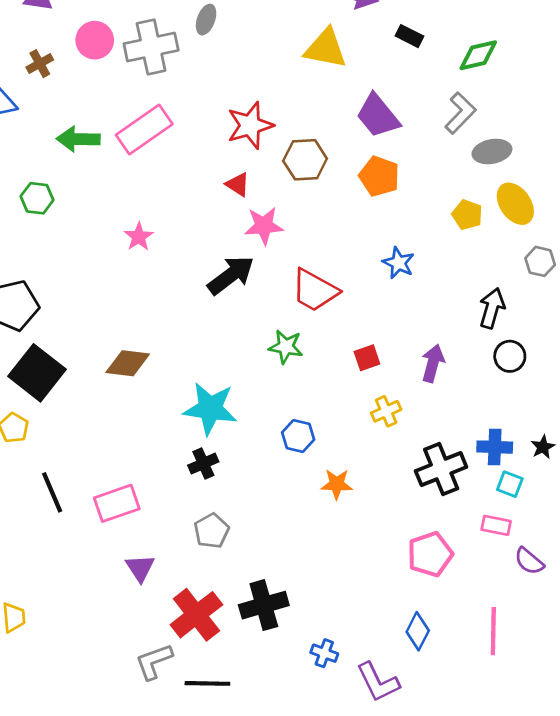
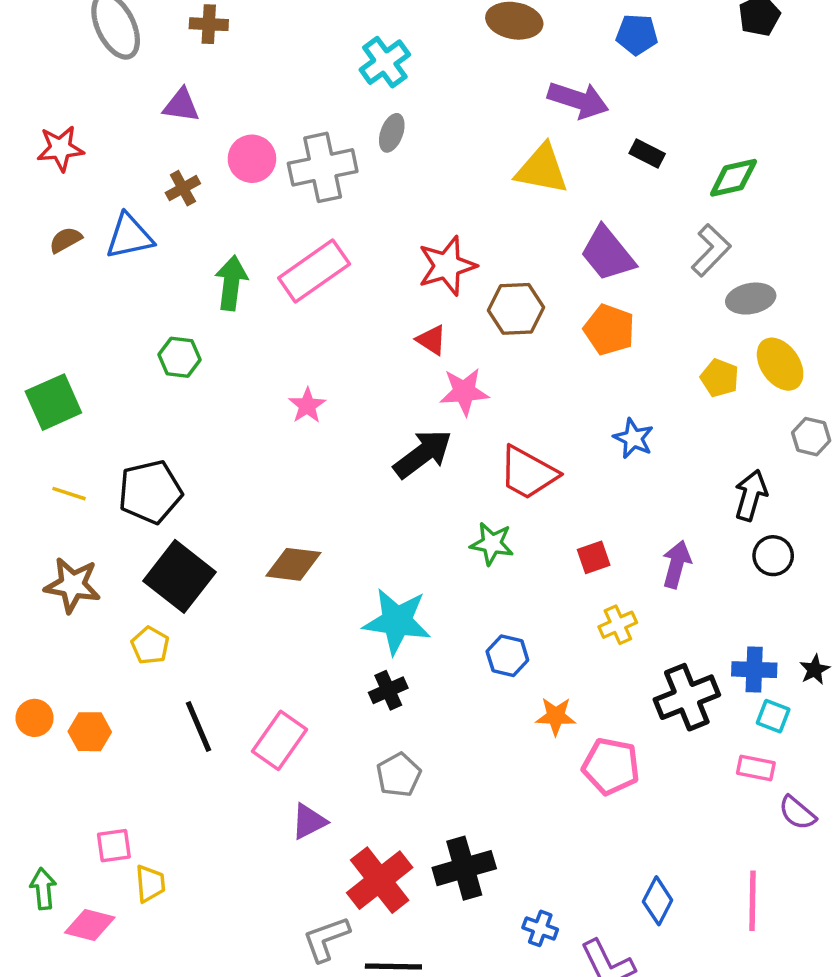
green arrow: (78, 139) -> (231, 283), turned 96
pink rectangle: (117, 503) -> (280, 740), turned -36
pink pentagon: (430, 554) -> (611, 766), moved, turned 30
purple triangle: (140, 568) -> (309, 821), turned 36

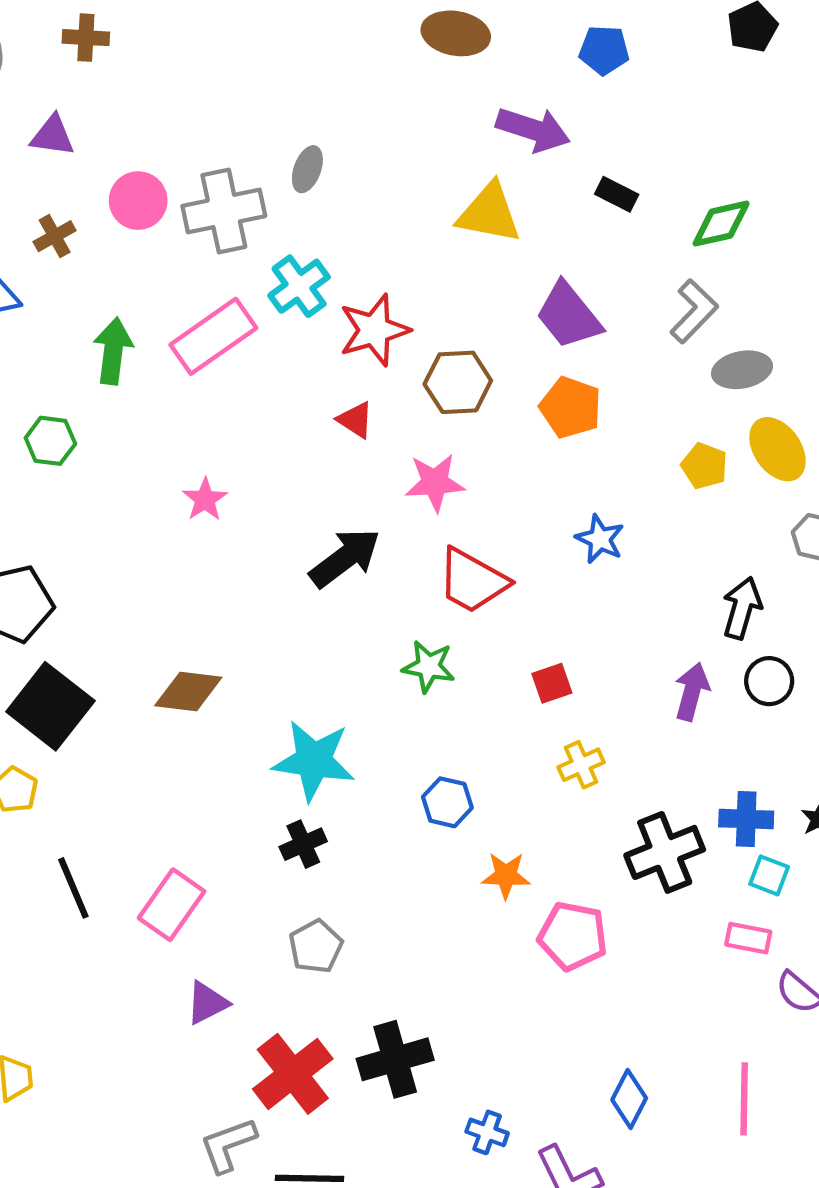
cyan cross: (385, 62) -> (299, 286), moved
pink star: (464, 392) -> (435, 483), moved
purple arrow: (677, 564) -> (692, 692), moved

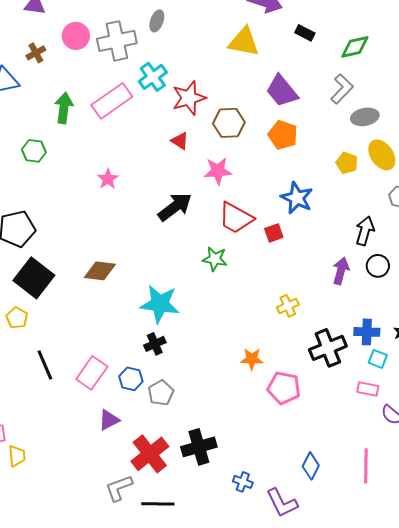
blue star: (600, 539) -> (297, 198), size x1.4
red square: (552, 683) -> (274, 233), moved
blue hexagon: (447, 802) -> (131, 379), moved

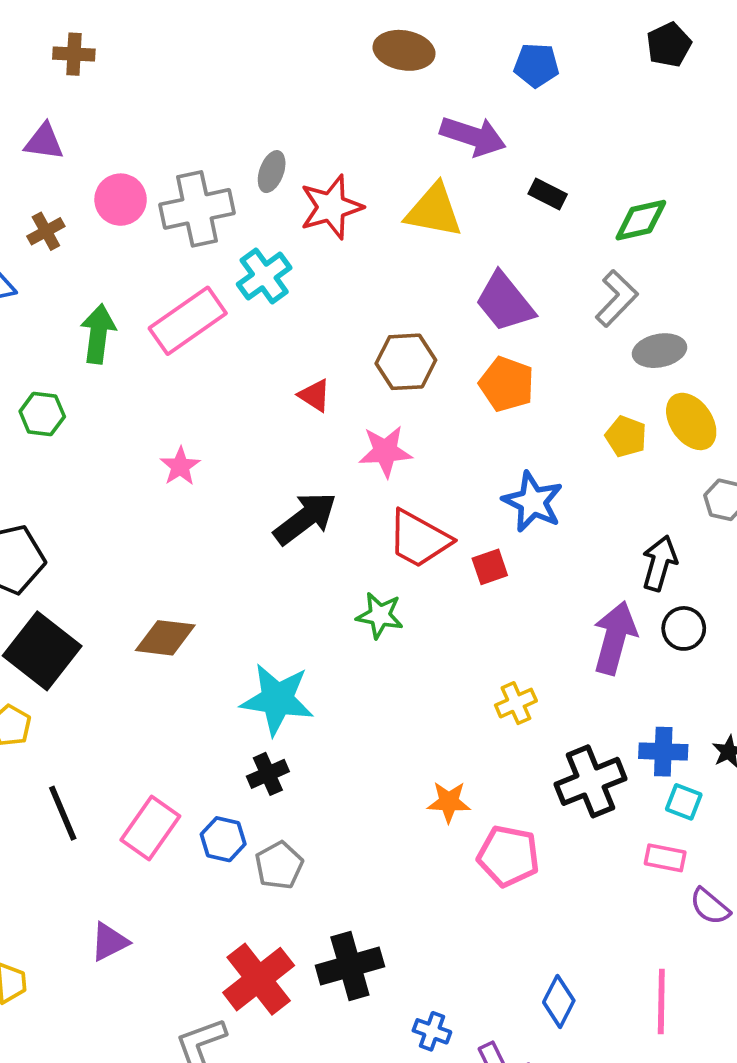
red star: (189, 98) -> (331, 207), moved
purple arrow: (341, 271) -> (615, 638), size x1.4
purple triangle: (109, 420) -> (109, 942), moved

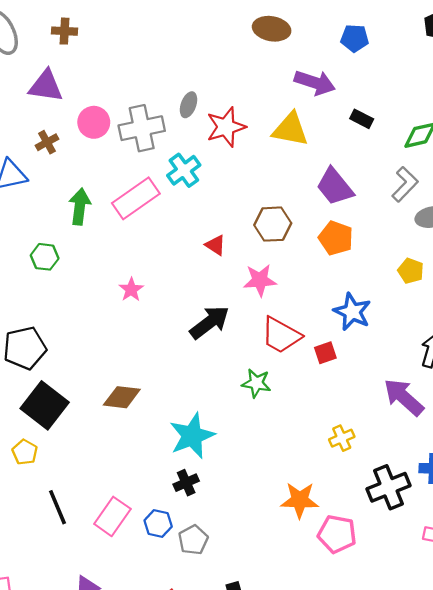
purple triangle: (44, 142) -> (46, 86), size x1.4
purple arrow: (615, 638) -> (404, 397), turned -63
cyan star: (277, 699) -> (192, 436), turned -30
orange star: (449, 802) -> (300, 500), size x1.4

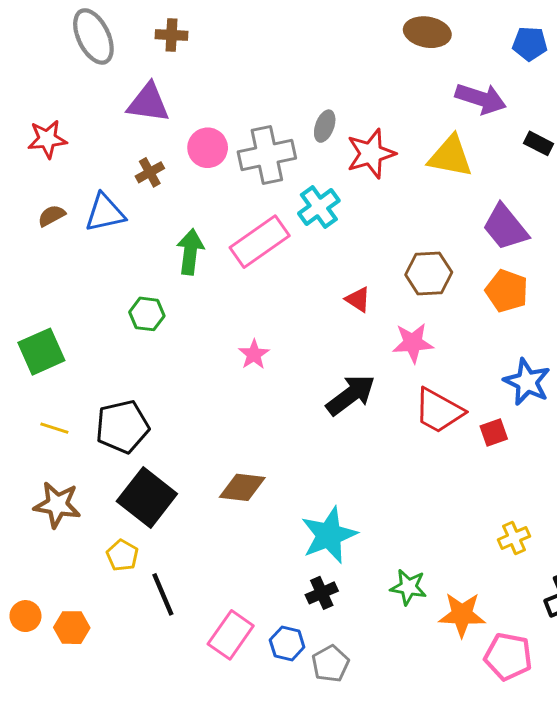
green star: (256, 383) -> (408, 587), moved
black line: (58, 507) -> (163, 594), moved

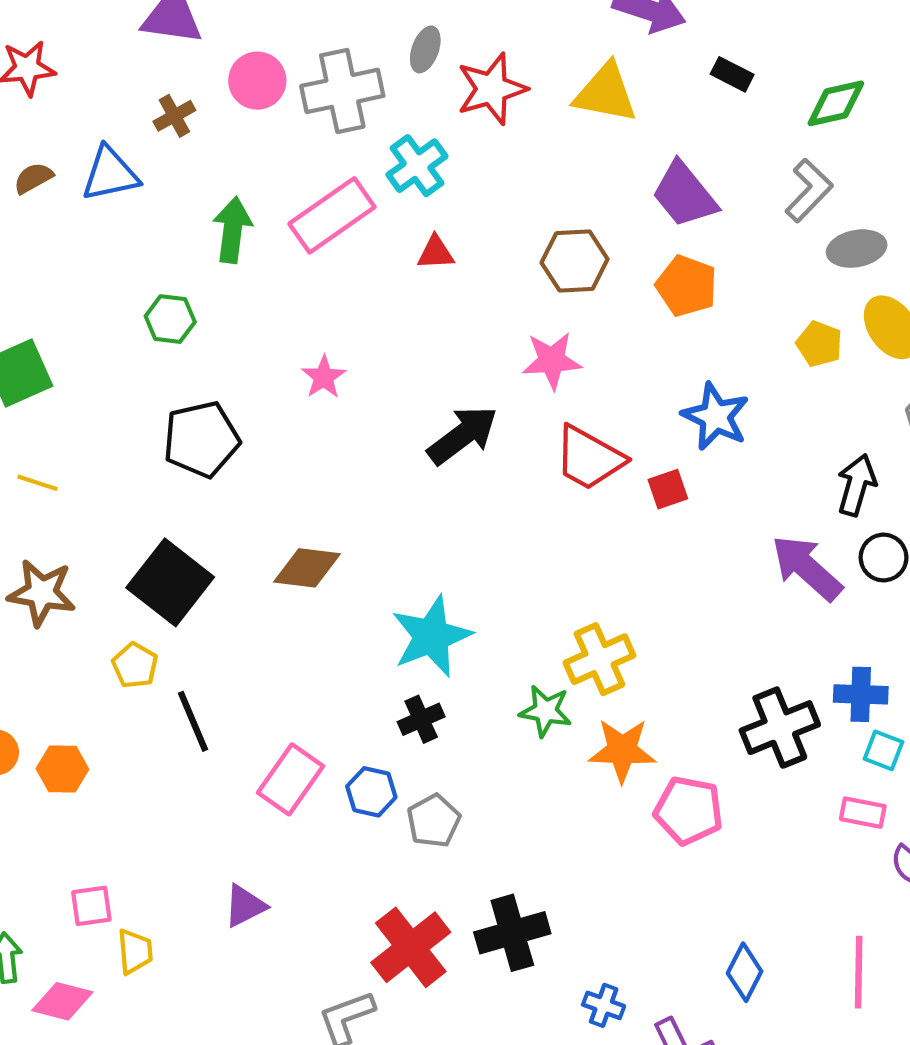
red triangle: (358, 300) -> (436, 253), moved, turned -36
black pentagon: (122, 427) -> (201, 439), moved
yellow cross: (514, 538) -> (599, 659), moved, size x1.5

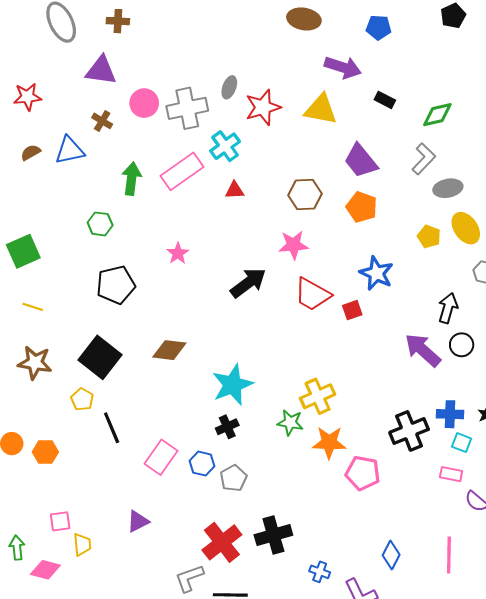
brown cross: (174, 116) -> (102, 121), turned -30

